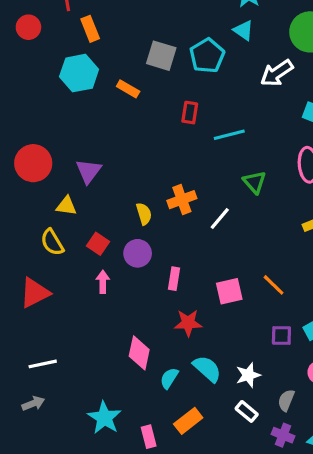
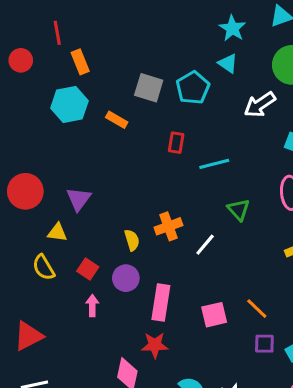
pink rectangle: (174, 279) -> (161, 302), size x1.6
red triangle: (35, 293) -> (28, 336), moved
red star: (188, 323) -> (155, 345), moved
purple square: (281, 336) -> (264, 344), moved

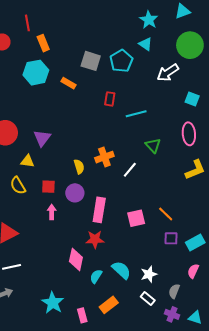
red square: (88, 269) -> (48, 187), turned -32

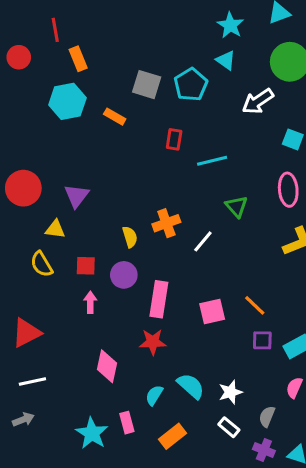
pink diamond: (76, 259) -> (107, 366), moved
pink rectangle: (82, 315) -> (127, 423), moved

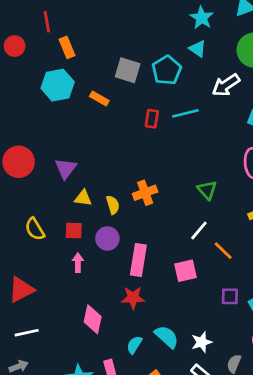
cyan line: (212, 161) -> (185, 113), moved
green triangle: (236, 206) -> (207, 190), moved
yellow triangle: (55, 229) -> (83, 198), moved
white line: (203, 241) -> (199, 230), moved
orange line: (255, 305) -> (223, 251), moved

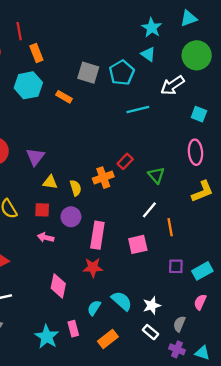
red rectangle: (152, 119) -> (125, 161), moved, turned 35
orange line: (223, 251) -> (170, 227), turned 36
pink arrow: (78, 263) -> (46, 238), turned -77

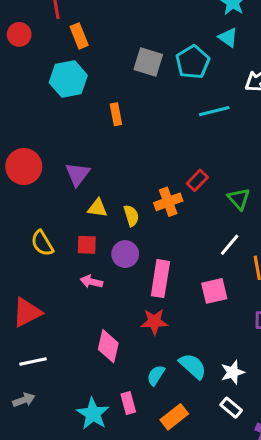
orange rectangle: (64, 97) -> (116, 114), moved, turned 49

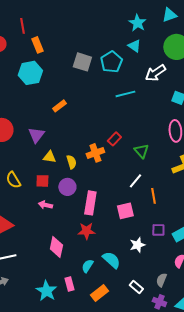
orange rectangle: (116, 114) -> (59, 106), moved, turned 64
white star: (233, 372) -> (137, 245), moved

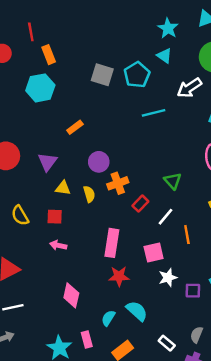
red rectangle: (114, 139) -> (140, 204), moved
purple circle: (67, 187) -> (99, 162), moved
purple square: (158, 230) -> (193, 291), moved
red star: (86, 231) -> (119, 276), moved
white star: (137, 245) -> (168, 278), moved

